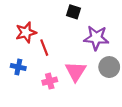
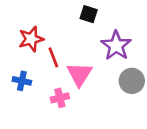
purple star: (96, 38) -> (116, 46), turned 30
pink triangle: (76, 71) -> (79, 74), moved

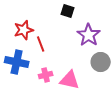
pink triangle: (79, 74) -> (70, 80), moved, turned -50
blue cross: (22, 81) -> (17, 62), size x1.6

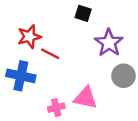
red line: (41, 44) -> (50, 54), turned -42
pink cross: (46, 75) -> (56, 108), moved

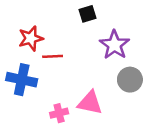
black square: (83, 13) -> (87, 14), turned -35
red line: (50, 54) -> (53, 56), turned -30

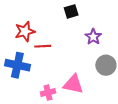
purple star: (114, 45) -> (93, 37), size x0.7

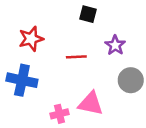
black square: (71, 11) -> (88, 14), turned 32
red line: (43, 46) -> (76, 57), moved

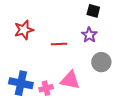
black square: (88, 14) -> (93, 11), moved
blue cross: (22, 80) -> (21, 83), moved

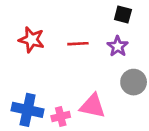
red star: (24, 30) -> (32, 40), turned 30
red line: (59, 44) -> (78, 44), moved

